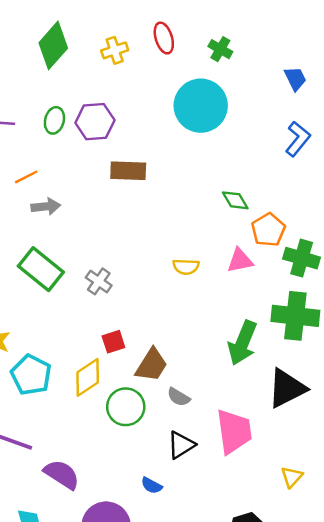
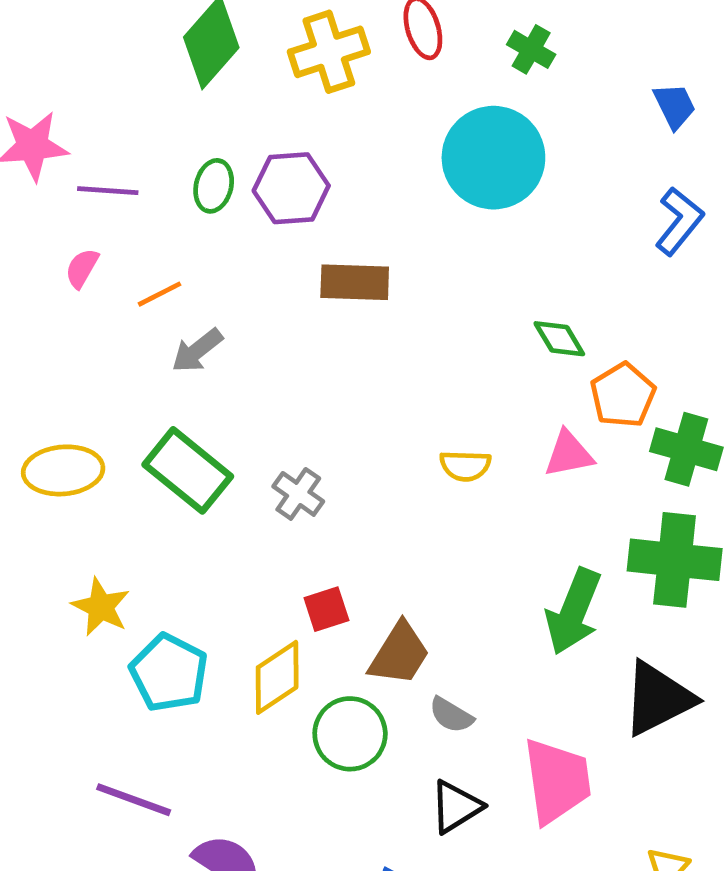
yellow cross: (115, 50) -> (329, 52), size x1.5
gray arrow: (46, 206) -> (197, 350), turned 148

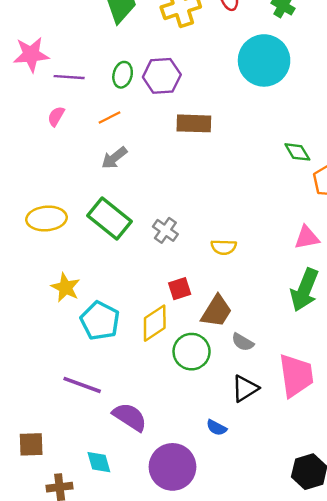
orange line: (160, 294) -> (110, 117), moved
pink triangle: (569, 454) -> (307, 238), moved
yellow semicircle: (465, 466) -> (224, 247), moved

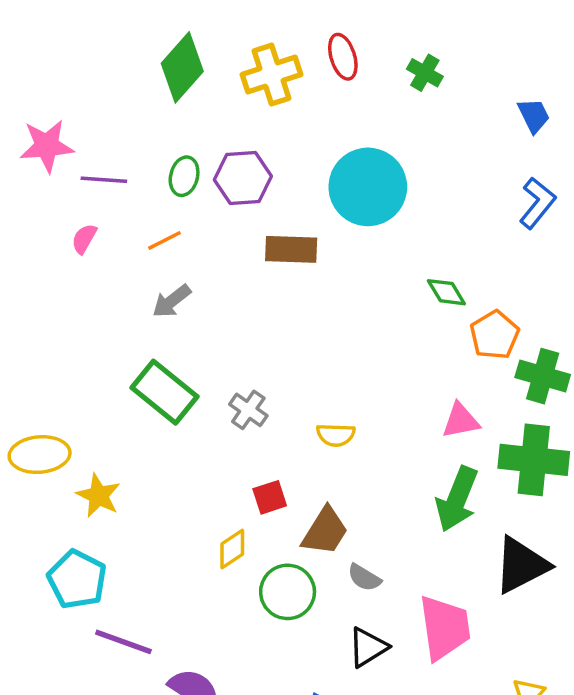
cyan circle: (264, 60) -> (368, 187), moved
yellow ellipse: (47, 219) -> (40, 455), moved
cyan pentagon: (100, 321) -> (77, 579), moved
yellow diamond: (155, 323) -> (232, 549), size x0.7

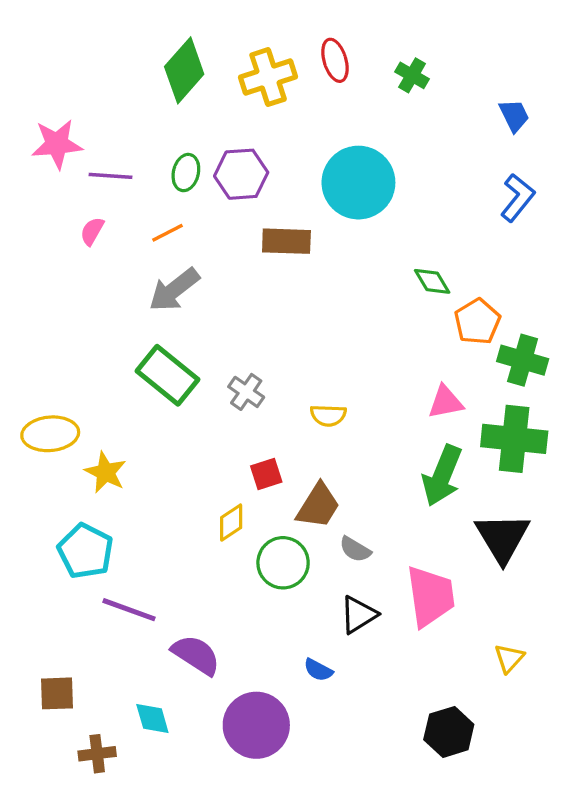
gray arrow: (172, 301) -> (174, 290), size x1.4
black triangle: (521, 565) -> (502, 538), turned -34

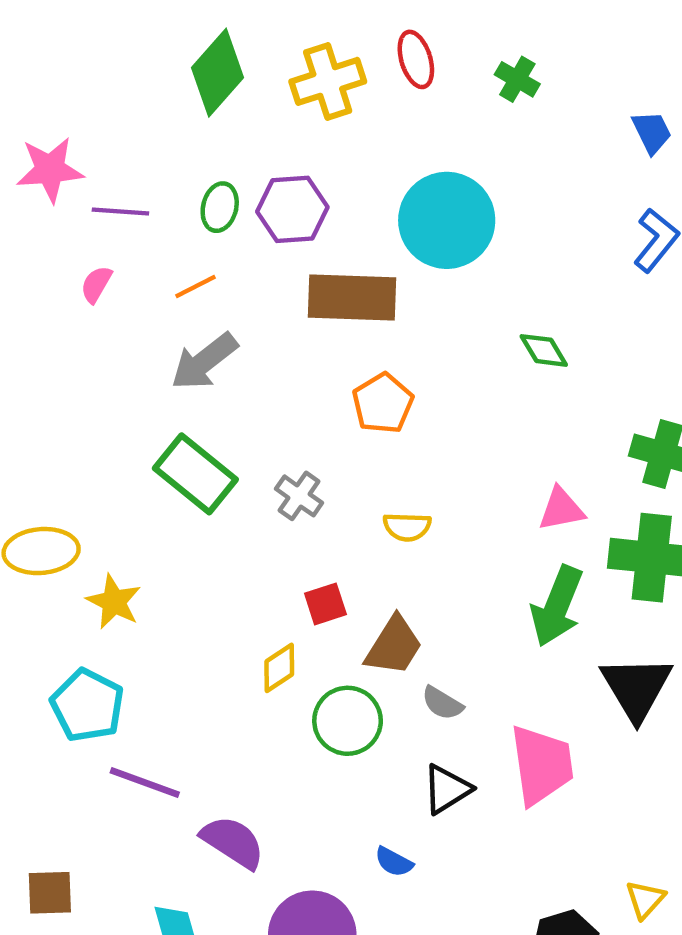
brown rectangle: (286, 241) -> (352, 298), size x1.4
orange pentagon: (477, 322) -> (383, 403), moved
yellow triangle: (509, 658) -> (645, 899), moved

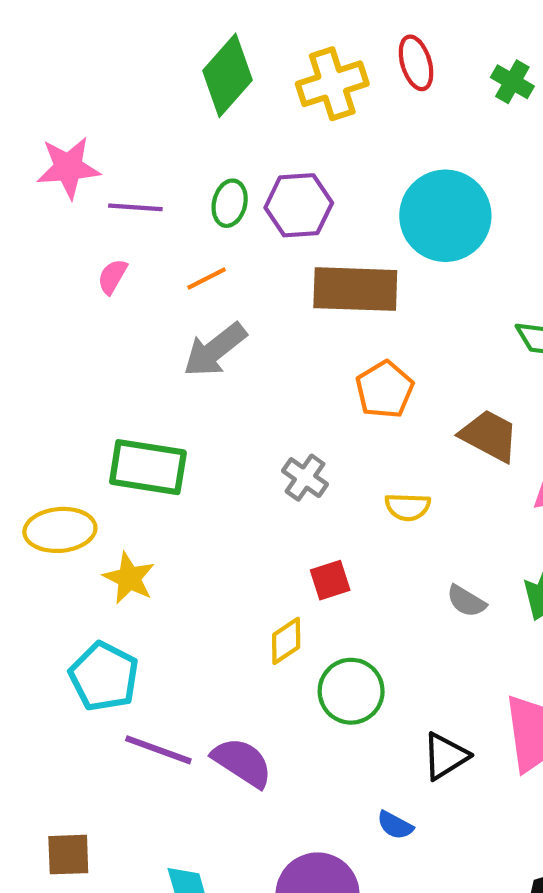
green rectangle: (195, 474) -> (148, 467), moved, turned -30
brown trapezoid: (394, 646) -> (489, 436), moved, turned -94
gray semicircle: (442, 703) -> (466, 601), moved
purple semicircle: (233, 842) -> (242, 762), moved

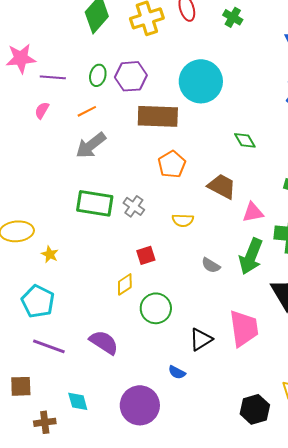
green rectangle: (148, 467) -> (95, 203), moved
yellow star: (129, 578) -> (50, 254), size x0.7
purple line: (158, 750) -> (49, 346), moved

